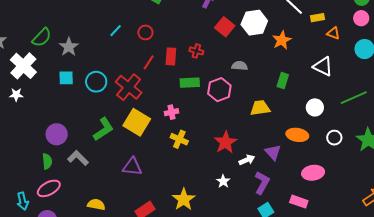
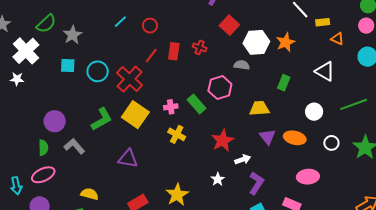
white hexagon: (254, 23) -> (256, 42), moved
green rectangle: (190, 83) -> (197, 104), moved, turned 48
purple triangle: (273, 152) -> (267, 137), moved

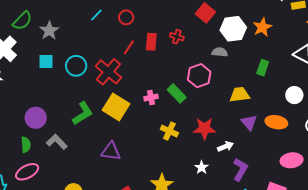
yellow cross: (177, 134) -> (169, 131), moved
red star: (223, 141) -> (204, 128), turned 30

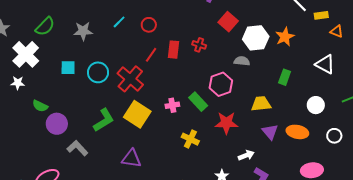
gray star: (49, 31) -> (83, 31), moved, turned 30
red star: (204, 128) -> (226, 123), moved
green semicircle: (26, 145) -> (40, 106), moved, turned 119

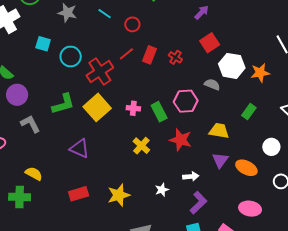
cyan line: (119, 22) -> (105, 14), turned 64

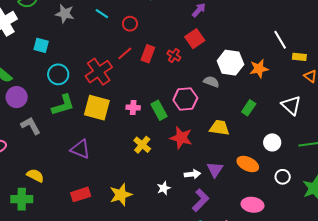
red square: (210, 43) -> (195, 39), moved
cyan circle: (71, 57) -> (58, 74), moved
yellow square: (97, 107) -> (97, 108), turned -32
purple triangle: (220, 160) -> (215, 170), moved

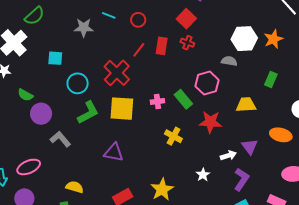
gray star: (65, 14) -> (84, 28), moved
red square: (195, 39) -> (186, 19), moved

